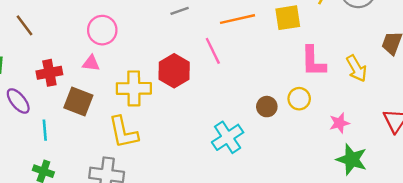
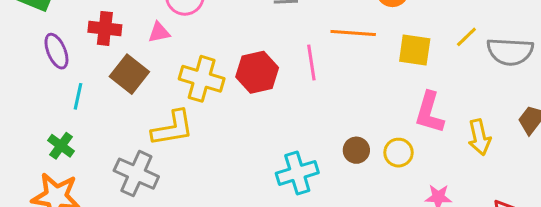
pink triangle: (91, 63) -> (159, 32), turned -36
yellow L-shape: (123, 132) -> (173, 128), turned -105

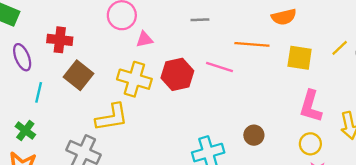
pink triangle: (159, 32) -> (144, 39), moved
pink line: (311, 63) -> (220, 67), turned -64
yellow circle: (399, 153) -> (310, 144), moved

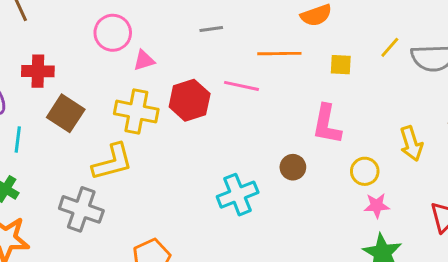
yellow square: (300, 58) -> (341, 65), size x0.7
pink L-shape: (311, 106) -> (327, 124), moved

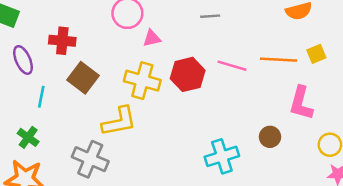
orange line: (279, 54) -> (279, 60), moved
yellow square: (341, 65) -> (316, 54), turned -30

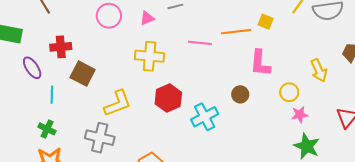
pink triangle: (152, 38) -> (147, 18), moved
yellow square: (316, 54) -> (266, 22), turned -35
red hexagon: (188, 74) -> (168, 98), moved
yellow cross: (142, 81) -> (150, 56), moved

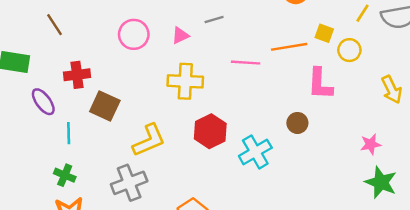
yellow circle: (289, 92) -> (349, 50), moved
gray cross: (100, 138) -> (129, 183), turned -32

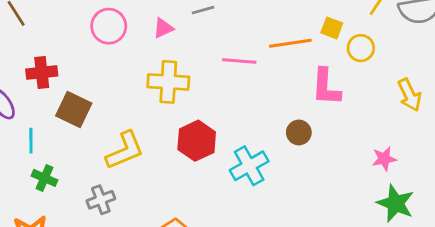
green cross: (65, 175) -> (44, 178), moved
gray cross: (129, 183) -> (101, 200), size x0.7

